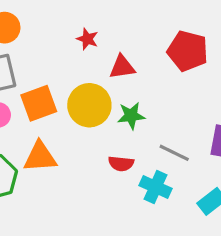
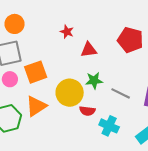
yellow circle: (89, 105) -> (70, 93), moved
gray line: (174, 153) -> (121, 93), moved
orange triangle: (40, 157) -> (36, 106), turned -30

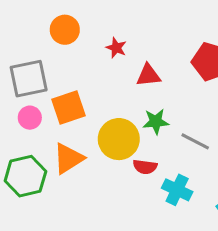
orange circle: (15, 24) -> (65, 30), moved

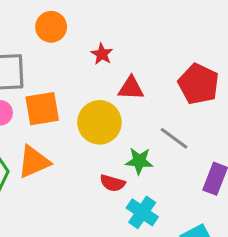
green star: (156, 122) -> (139, 161), moved
yellow circle: (119, 139) -> (99, 122), moved
gray line: (195, 141) -> (174, 138), moved

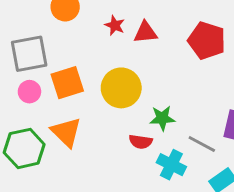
red triangle: (131, 88) -> (145, 32), moved
gray line: (174, 138) -> (202, 144), moved
orange triangle: (34, 162) -> (66, 132), turned -44

